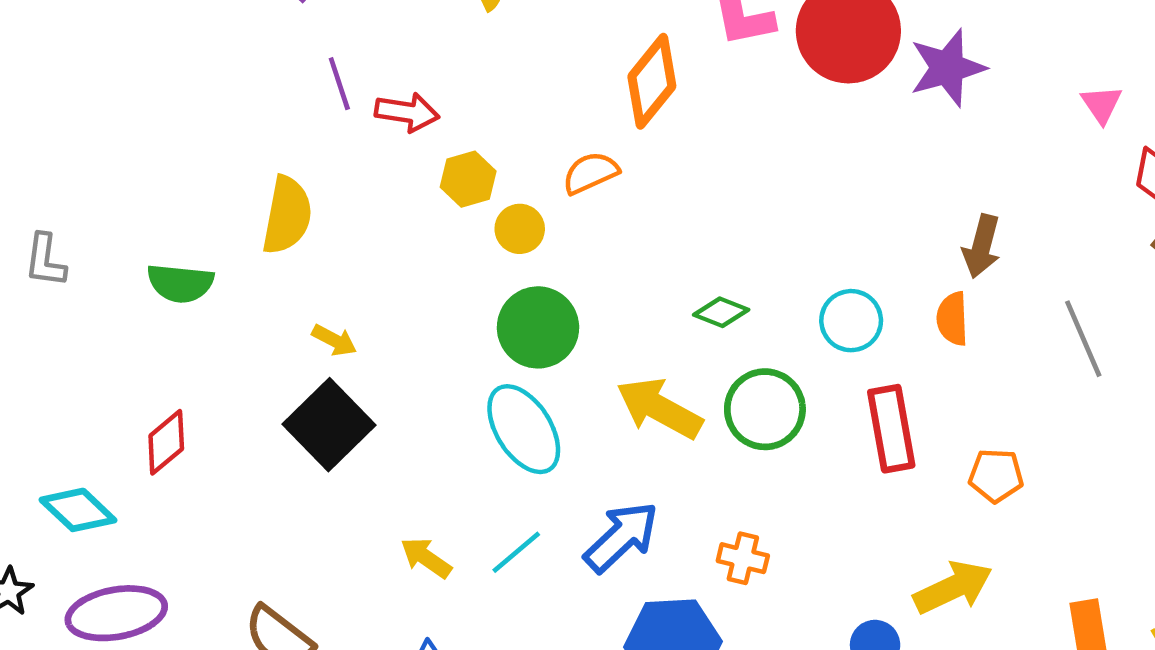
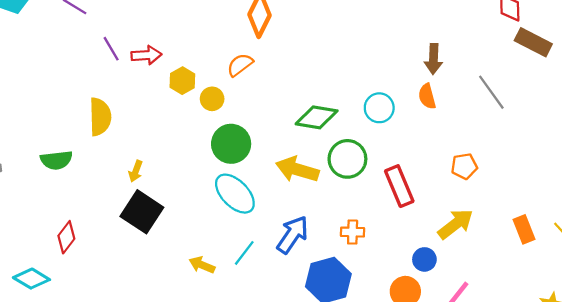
green diamond: (721, 312) -> (317, 117), size x1.6
yellow arrow: (334, 340) -> (136, 171), turned 95
red rectangle: (891, 429) -> (399, 186), moved

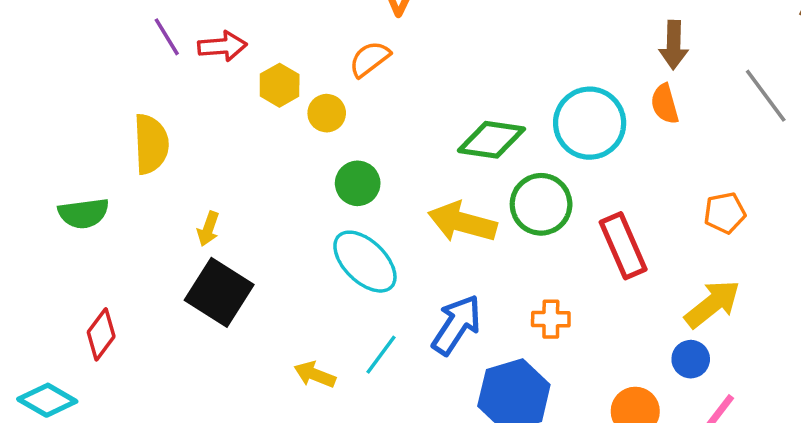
cyan circle: (379, 108) -> (590, 123), size x1.5
green circle: (231, 144) -> (358, 183), size x0.7
blue circle: (424, 259) -> (691, 359), moved

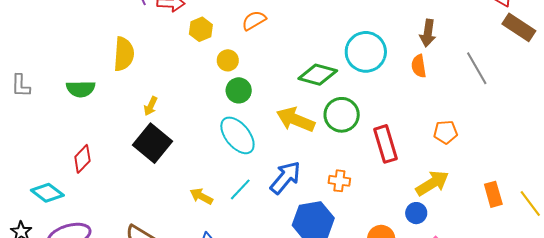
yellow circle: (327, 113) -> (228, 60), moved
cyan circle: (590, 123) -> (366, 52), moved

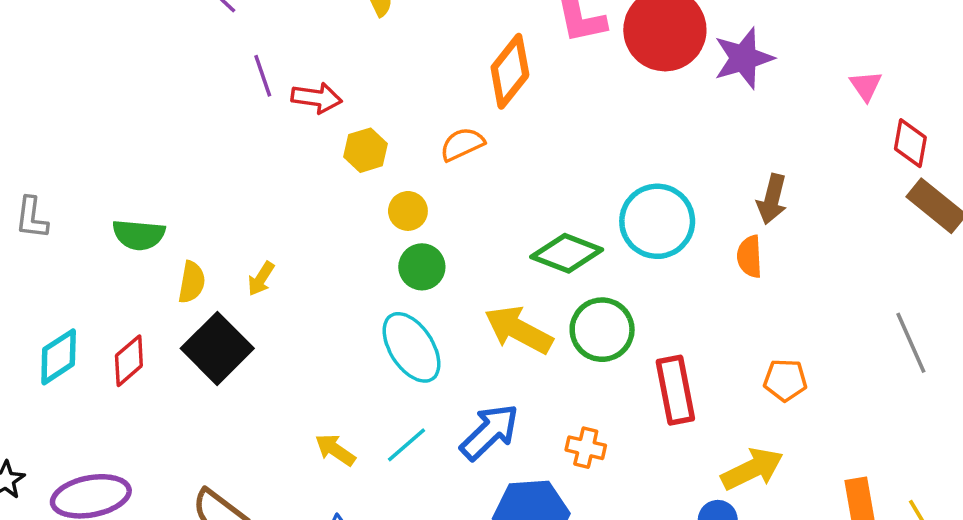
yellow semicircle: (124, 54) -> (192, 282), moved, size x0.7
gray line: (477, 68) -> (911, 343), moved
black square: (152, 143) -> (217, 348), moved
cyan diamond: (47, 193) -> (59, 357), moved, turned -76

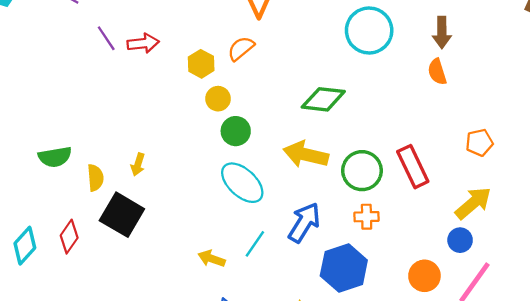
yellow hexagon: (365, 150) -> (201, 64), moved
cyan circle: (657, 221) -> (369, 31), moved
green circle: (602, 330) -> (362, 171), moved

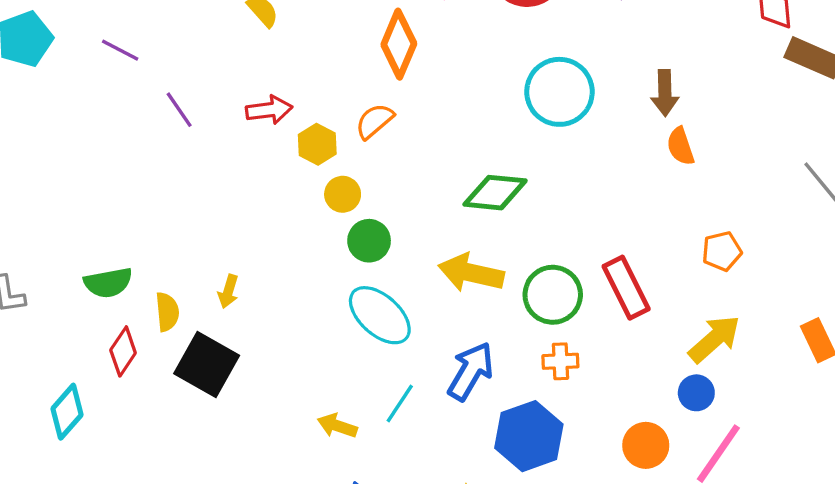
red arrow: (143, 43) -> (269, 110), moved
orange semicircle: (437, 72) -> (680, 146), moved
red diamond: (69, 237) -> (123, 351), moved

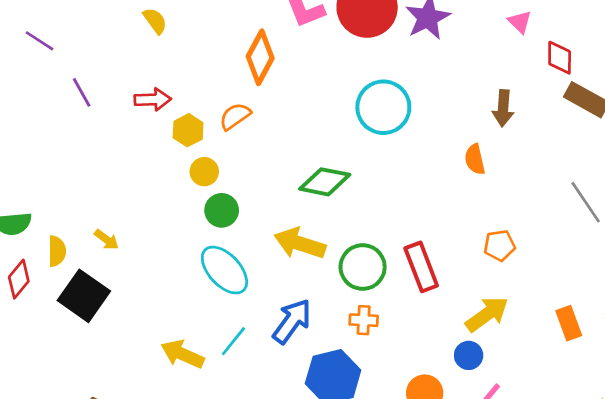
brown arrow: (665, 93) -> (503, 108), moved
yellow arrow: (228, 291) -> (107, 240), turned -75
yellow arrow: (337, 426) -> (182, 354), size x1.4

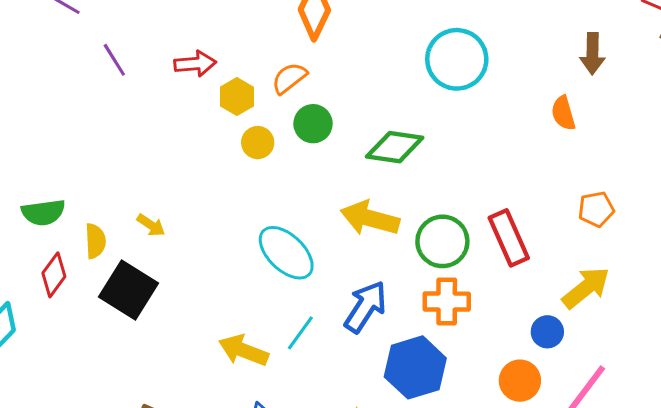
green circle: (222, 210) -> (313, 124), moved
orange cross: (364, 320) -> (447, 302), size x1.4
blue circle: (469, 355) -> (547, 332), moved

